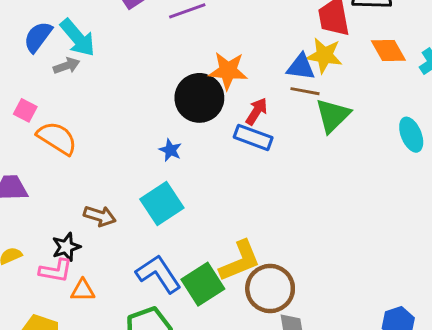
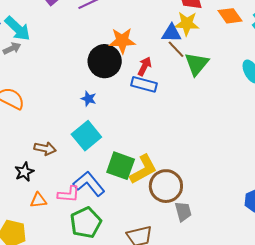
brown line: (305, 91) -> (176, 49), turned 42
pink L-shape: (56, 271) -> (69, 194), moved
green square: (203, 284) -> (121, 166), moved, turned -32

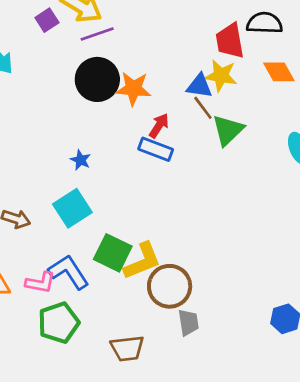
black circle: (105, 61) -> (97, 79), moved

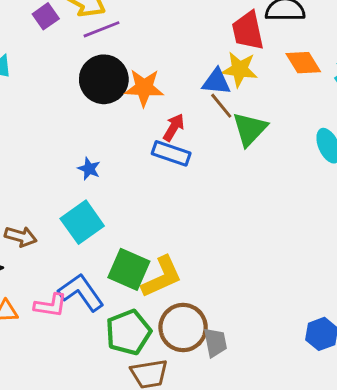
brown circle: (170, 286) -> (183, 327), moved
green pentagon: (59, 323) -> (128, 332), moved

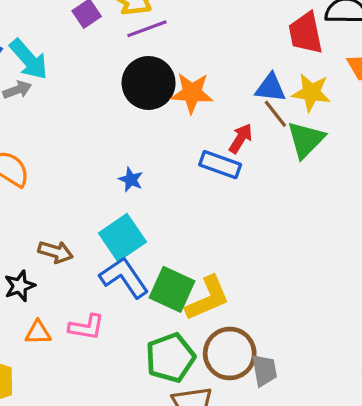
yellow star: (240, 69) -> (311, 93), moved
red arrow: (174, 127) -> (241, 138), moved
blue L-shape: (81, 292) -> (124, 277), moved

